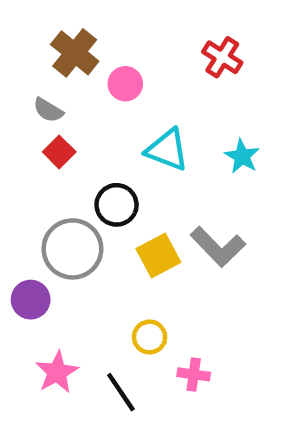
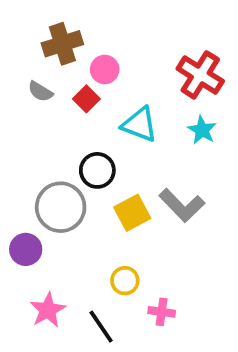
brown cross: (75, 53) -> (62, 44), turned 33
red cross: (222, 57) -> (200, 75), moved, size x1.4
red square: (59, 152) -> (86, 99), moved

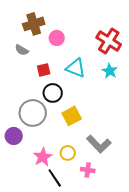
red square: (86, 99) -> (44, 70), moved, turned 32
gray L-shape: (182, 205) -> (99, 144), moved
pink star: (48, 310) -> (43, 157), moved

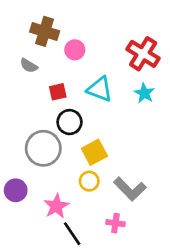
brown cross: (34, 24) -> (45, 31), turned 35
purple circle: (14, 136) -> (16, 190), moved
yellow circle: (68, 153) -> (89, 181), moved

